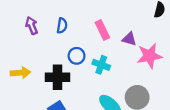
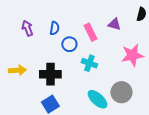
purple triangle: (129, 39) -> (114, 24), moved
blue circle: (77, 56) -> (69, 44), moved

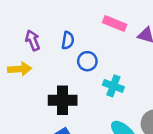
pink rectangle: (90, 32) -> (115, 23), moved, turned -42
yellow arrow: (17, 70) -> (20, 69), moved

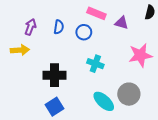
purple arrow: (33, 40) -> (30, 27), turned 42
blue circle: (87, 61) -> (84, 32), moved

